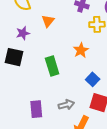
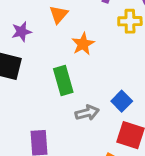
orange star: (81, 50) -> (83, 44), moved
gray arrow: (66, 105) -> (87, 113), moved

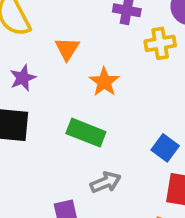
green rectangle: (63, 80) -> (86, 133), turned -44
gray arrow: (87, 113) -> (106, 182), moved

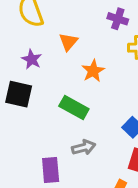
purple star: (23, 78) -> (32, 59), turned -30

